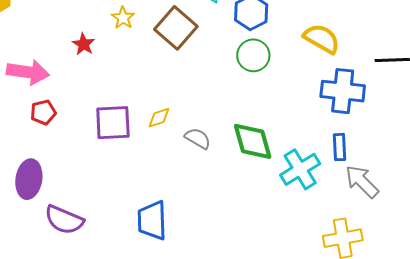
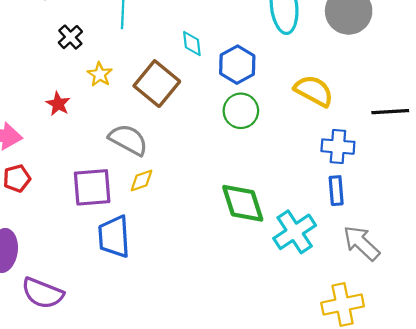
blue cross: (343, 91) -> (338, 147), size x0.7
gray semicircle: (198, 138) -> (128, 140), moved, size x1.4
blue rectangle: (340, 147) -> (336, 191), moved
blue trapezoid: (152, 220) -> (114, 237), moved

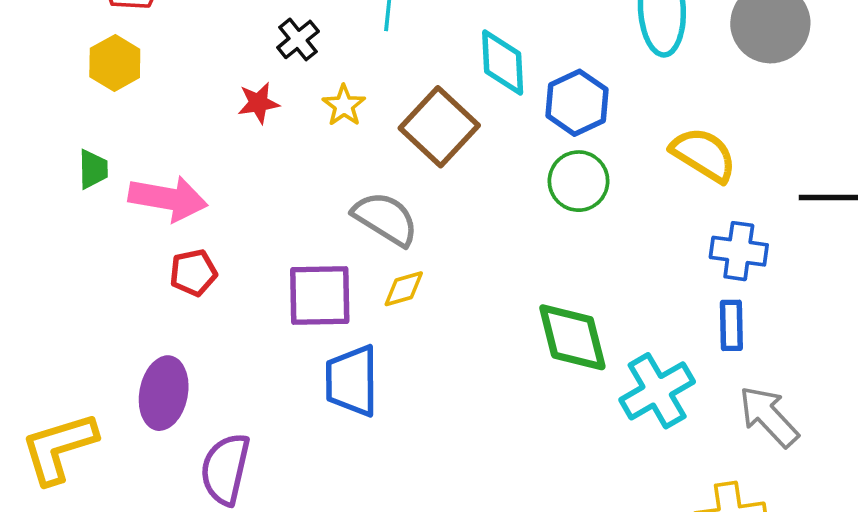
cyan diamond: (192, 44) -> (503, 63), size x1.5
red star: (58, 104) -> (258, 103), moved, turned 30
purple semicircle: (43, 293) -> (225, 469), turned 78

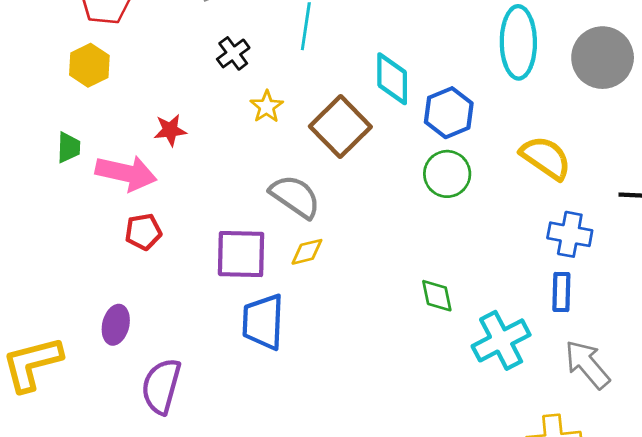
red star: (258, 103) -> (170, 130), moved
green diamond: (572, 337) -> (437, 296), size x0.6
purple ellipse: (164, 393) -> (116, 325), size x0.7

